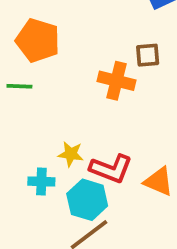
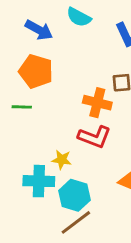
red L-shape: (111, 169) -> (94, 137), moved
cyan cross: (41, 181) -> (39, 181), size x1.5

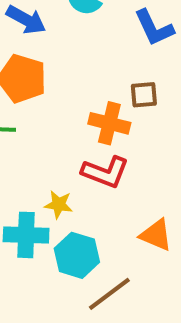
brown line: (76, 222) -> (109, 294), moved

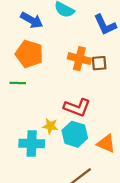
orange cross: (109, 123) -> (79, 59), moved
cyan hexagon: (77, 255) -> (75, 134), moved

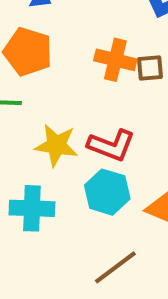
yellow star: (50, 126) -> (56, 145), moved, size x1.5

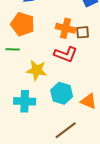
red L-shape: (111, 145) -> (66, 54), moved

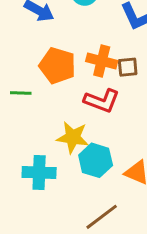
orange pentagon: (23, 24) -> (57, 66), moved
yellow star: (37, 70) -> (73, 137), moved

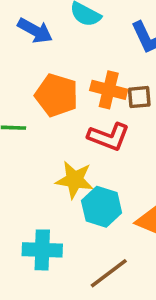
cyan cross: (39, 172) -> (42, 250), moved

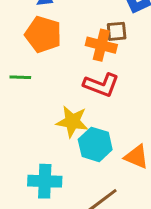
orange pentagon: (57, 95) -> (43, 34), moved
brown square: (139, 97) -> (117, 31), moved

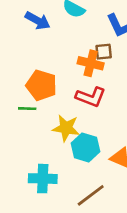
orange pentagon: (43, 34) -> (41, 85), moved
green line: (20, 77) -> (27, 109), moved

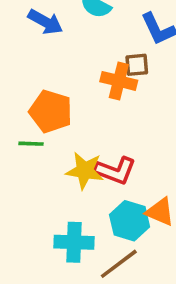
red L-shape: (91, 97) -> (115, 171), moved
cyan hexagon: (85, 147) -> (130, 221), moved
cyan cross: (43, 179) -> (74, 242), moved

